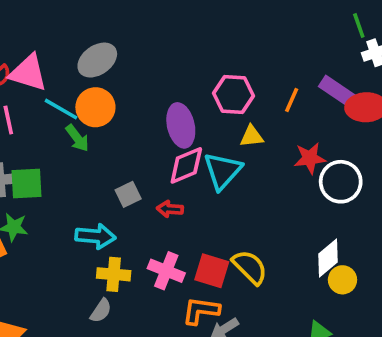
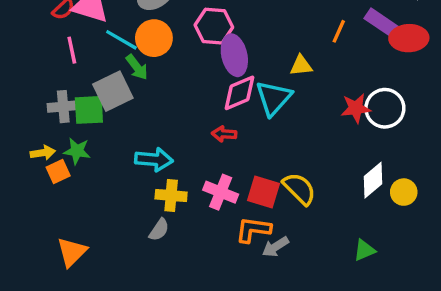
pink hexagon: (234, 95) -> (214, 26), moved
red star: (310, 158) -> (356, 108), moved
gray square: (128, 194) -> (113, 91), moved, size x1.6
yellow circle: (342, 280) -> (404, 192), moved

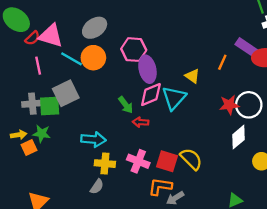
orange line: (339, 31) -> (222, 62), moved
yellow triangle: (301, 65) -> (192, 76), turned 42
green arrow: (137, 67) -> (126, 105), moved
white diamond: (373, 180) -> (238, 137), moved

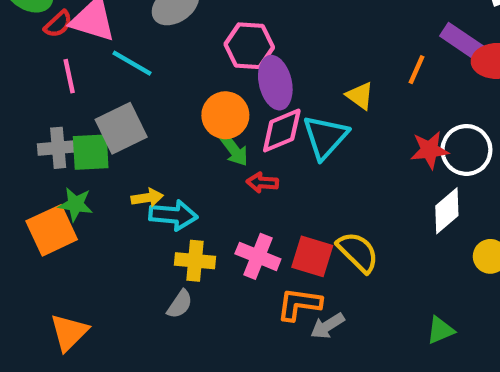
orange circle: (93, 58) -> (225, 115), moved
yellow arrow: (19, 135) -> (147, 198), moved
orange square: (29, 147) -> (52, 230), size x1.6

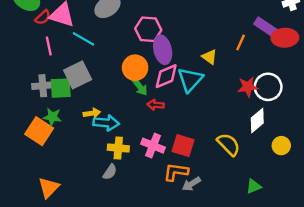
orange square: (52, 230) -> (39, 131), turned -32
yellow semicircle: (358, 252) -> (229, 144), moved

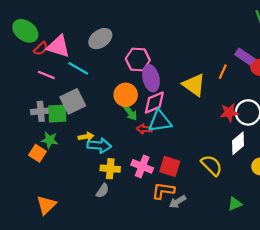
pink line: (49, 46) -> (46, 75), turned -56
yellow triangle: (209, 57) -> (194, 85), size x1.6
cyan triangle: (190, 80) -> (160, 121), moved, turned 40
orange square: (39, 131) -> (37, 153), size x0.7

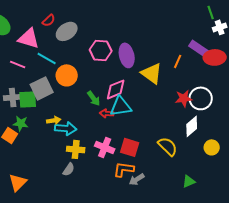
red semicircle: (41, 48) -> (49, 20), moved
purple ellipse: (151, 78) -> (127, 55), moved
orange circle: (126, 95) -> (67, 75), moved

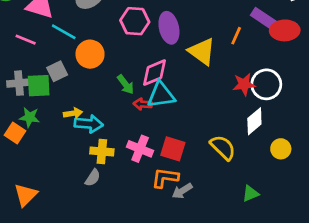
gray square: (42, 88) -> (57, 71), size x0.7

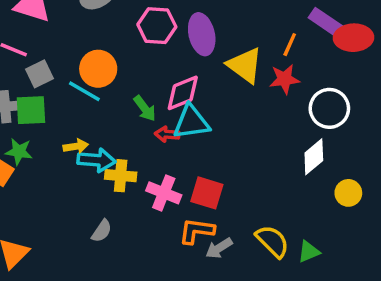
cyan line: (64, 32) -> (84, 91), moved
gray square: (57, 71) -> (40, 74), moved
red star: (244, 84) -> (285, 79), moved
yellow semicircle: (223, 148) -> (272, 241), moved
yellow cross: (102, 151) -> (121, 176), moved

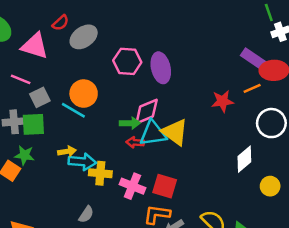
orange line: (290, 45) -> (252, 88), moved, turned 42
yellow triangle: (245, 65) -> (175, 132), moved
green arrow: (145, 108) -> (130, 123), moved, turned -54
white circle: (329, 108) -> (271, 123), moved

